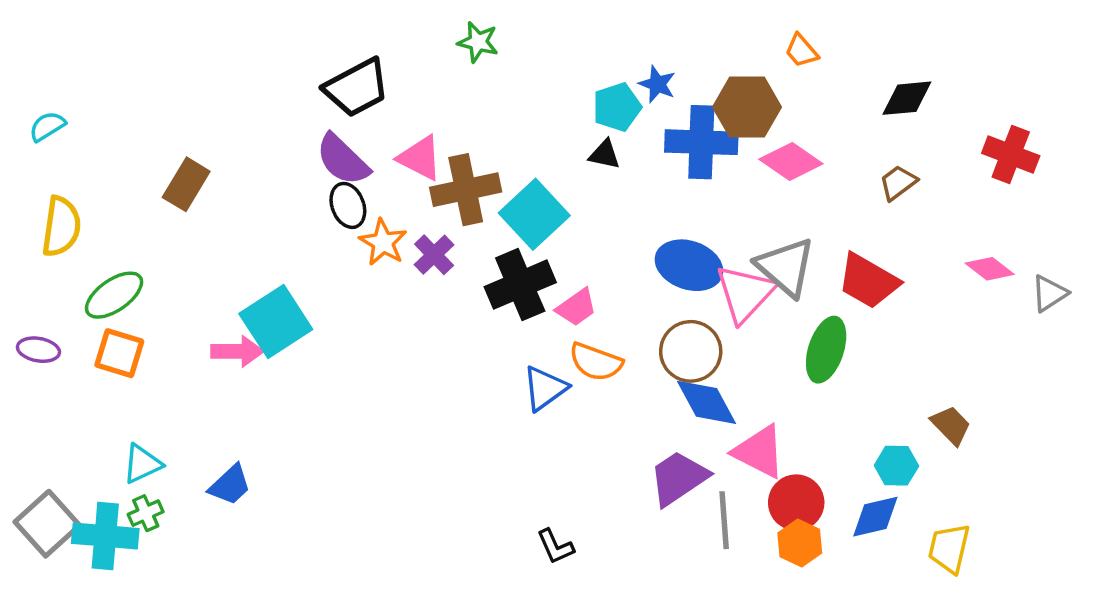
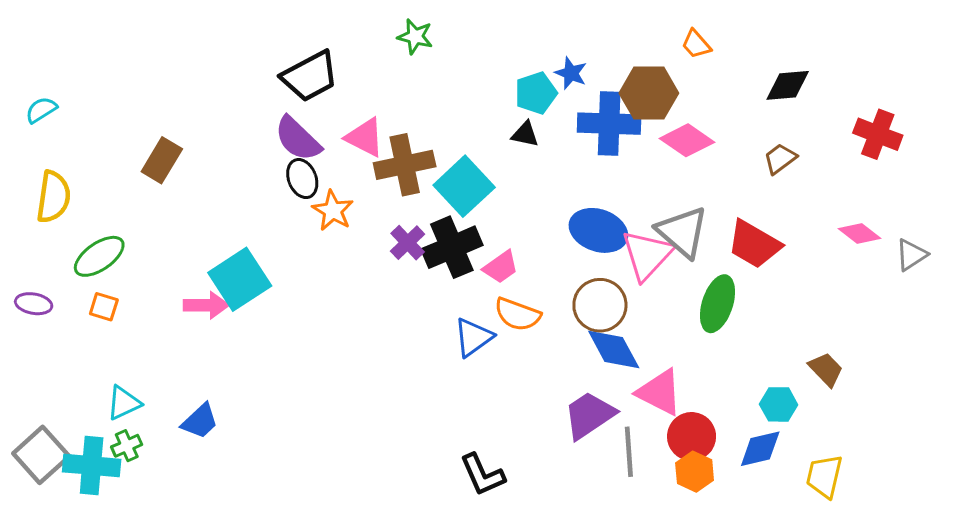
purple cross: (434, 255) -> (408, 243), moved
orange square: (119, 353) -> (104, 307), size x0.7
black L-shape: (555, 547) -> (482, 475), size x1.4

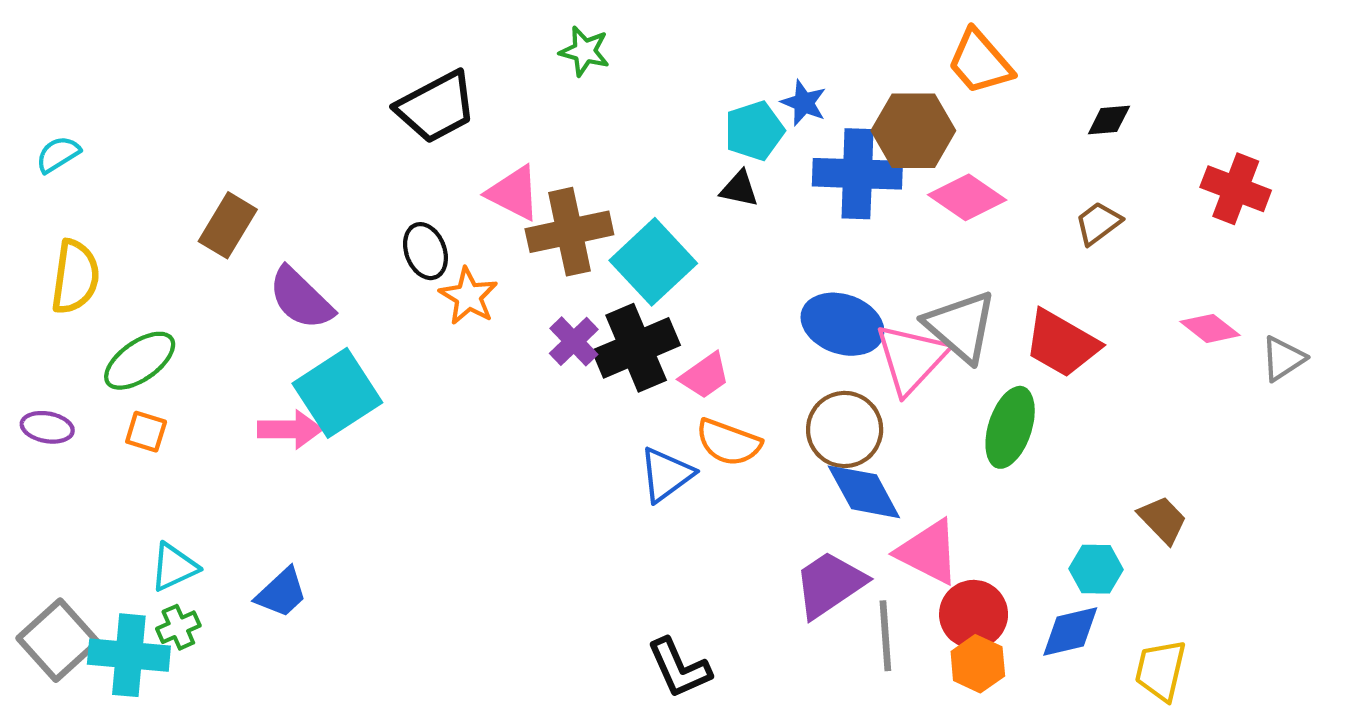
orange trapezoid: (696, 44) -> (980, 62), size x1.6
black diamond: (788, 85) -> (1109, 120), size x0.7
purple semicircle: (298, 139) -> (301, 298), moved

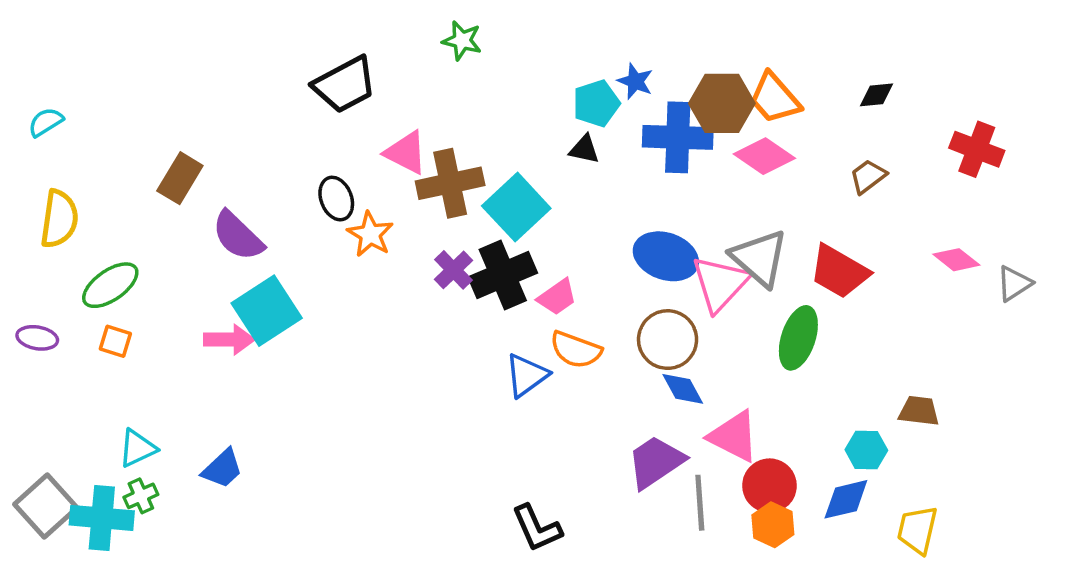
orange trapezoid: (980, 62) -> (775, 98), moved
blue diamond: (864, 492) -> (683, 389), size x0.7
brown trapezoid: (1163, 520) -> (919, 411), turned -39

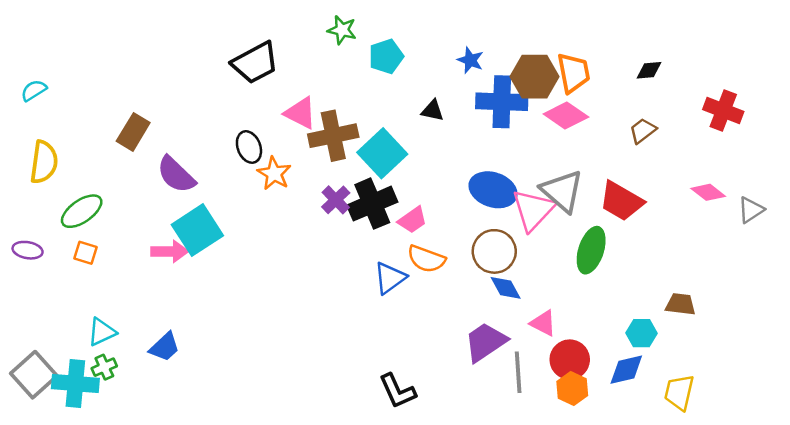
orange trapezoid: (775, 98) -> (574, 73), turned -150
cyan pentagon: (596, 103) -> (386, 56), moved
pink triangle: (734, 436) -> (543, 323), size x0.7

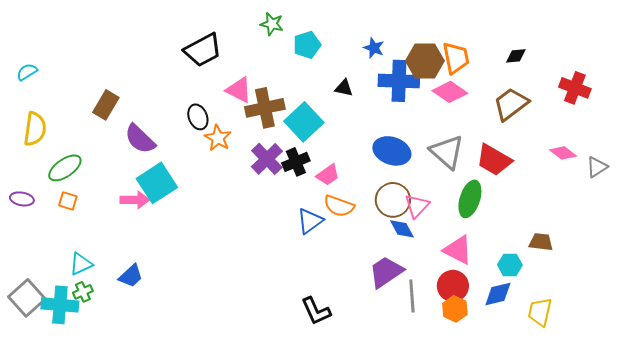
brown trapezoid: (643, 131) -> (511, 104), size x1.6
purple cross: (336, 200) -> (267, 159), size x1.4
black cross: (372, 204) -> (296, 162), size x0.7
pink triangle: (533, 210) -> (417, 206), moved, size x0.7
pink triangle: (543, 323) -> (458, 250), moved, size x1.4

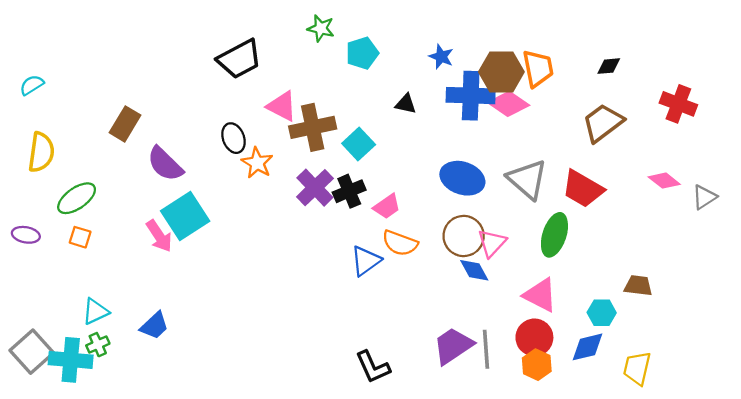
pink diamond: (450, 92) -> (508, 104), moved
cyan square: (304, 122) -> (359, 144), size x0.7
pink arrow: (135, 200) -> (159, 236), turned 56
purple trapezoid: (386, 272) -> (453, 346), moved

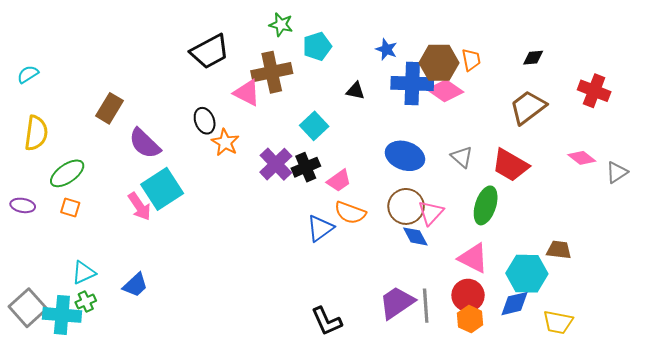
orange trapezoid: (538, 68) -> (471, 60), size x0.7
brown cross: (313, 127) -> (272, 72), moved
gray triangle: (527, 179) -> (462, 157), size x0.6
cyan hexagon: (602, 313) -> (527, 274), size x1.6
yellow trapezoid: (637, 368) -> (558, 322), turned -92

